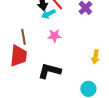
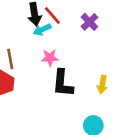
black L-shape: (49, 71) -> (63, 83), moved, turned -100

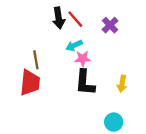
cyan arrow: (42, 30) -> (74, 45), moved
pink star: (50, 58) -> (83, 59), moved

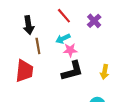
black arrow: (59, 18) -> (29, 25), moved
brown line: (36, 60) -> (38, 46), moved
black L-shape: (85, 83) -> (72, 71), turned -110

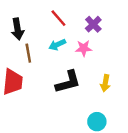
pink star: (70, 50) -> (84, 48), moved

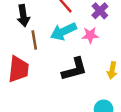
cyan arrow: (57, 45) -> (63, 31), size x1.5

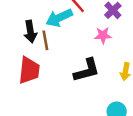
black arrow: (23, 16) -> (30, 32), moved
cyan arrow: (63, 31) -> (59, 18), moved

